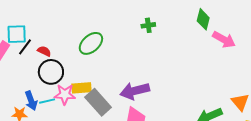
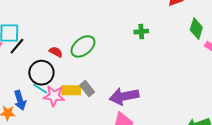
red semicircle: (44, 51) -> (56, 52), moved
cyan line: (47, 101) -> (40, 89), moved, turned 42
gray rectangle: (98, 102) -> (87, 89), moved, size x0.6

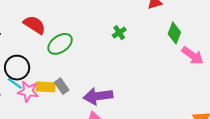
green cross: (141, 32) -> (119, 33), turned -32
red semicircle: (56, 52) -> (35, 25), moved, size x1.6

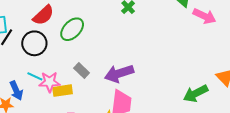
red semicircle: (35, 25) -> (43, 15), turned 115
black circle: (17, 68) -> (34, 43), moved
yellow rectangle: (46, 87) -> (63, 91), moved

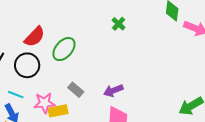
purple arrow: (119, 73) -> (113, 91), size x0.7
cyan line: (35, 76) -> (16, 95), moved

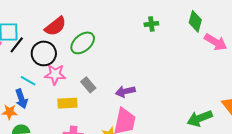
green cross: (119, 24) -> (151, 24), moved, turned 32
pink star: (44, 103) -> (55, 74), moved

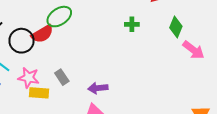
red semicircle: (55, 26) -> (42, 34), moved
green ellipse: (83, 43) -> (59, 17), moved
pink star: (55, 74) -> (29, 78), moved

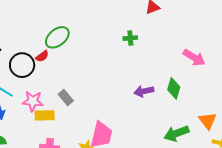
green diamond: (176, 27) -> (174, 88), moved
red semicircle: (42, 34) -> (42, 56), size x0.6
purple arrow: (98, 88) -> (144, 91), moved

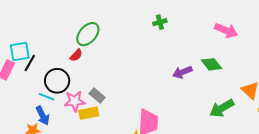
black circle: (22, 65) -> (57, 81), moved
green diamond: (174, 88) -> (211, 64), turned -45
gray rectangle: (66, 97) -> (97, 95), moved

